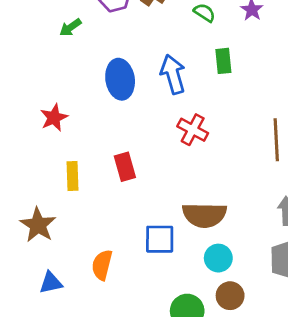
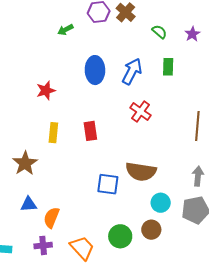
blue arrow: (173, 74) -> (132, 71), turned 36
cyan circle: (218, 258) -> (161, 203), moved
orange semicircle: (102, 265) -> (51, 218), moved

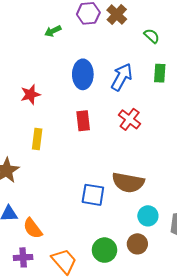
red rectangle: (90, 131) -> (83, 121), moved
orange semicircle: (51, 218) -> (33, 228), turned -60

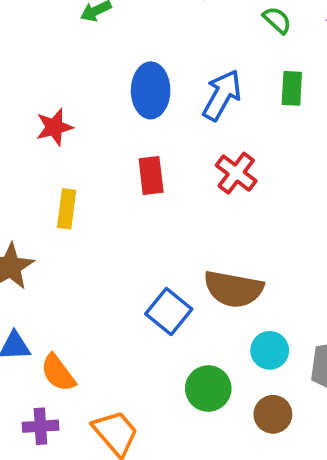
blue square: (93, 195) -> (169, 312), turned 30
brown circle: (137, 244) -> (273, 414), moved
green circle: (104, 250) -> (208, 389), moved

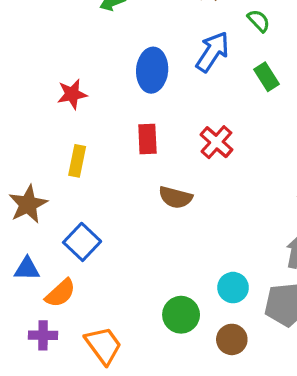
green rectangle: (292, 88) -> (266, 77), turned -40
blue arrow: (222, 95) -> (213, 52), moved
brown semicircle: (233, 289) -> (175, 197), moved, size x0.7
blue square: (169, 312) -> (82, 242), moved
orange semicircle: (58, 373) -> (60, 293), turned -100

